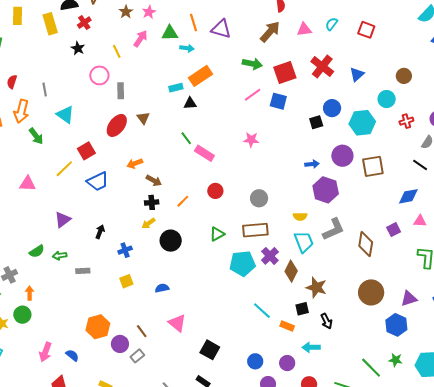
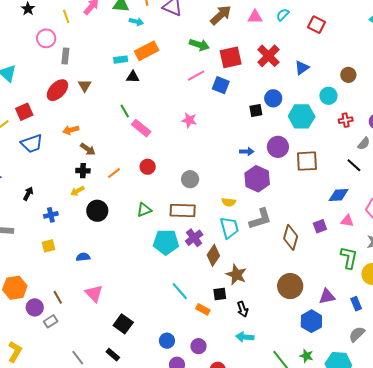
cyan arrow: (311, 347) -> (245, 337), moved

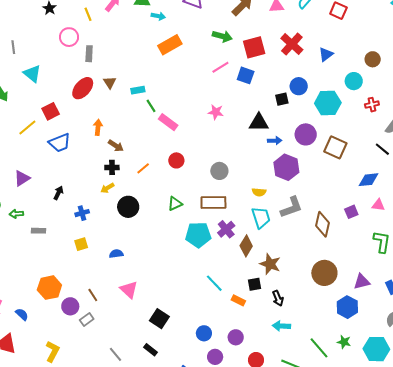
cyan rectangle: (121, 60) -> (138, 90), moved
black triangle: (133, 77) -> (259, 123), moved, size x1.5
orange arrow: (71, 130) -> (98, 127), turned 112
brown square: (307, 161) -> (335, 147), turned 30

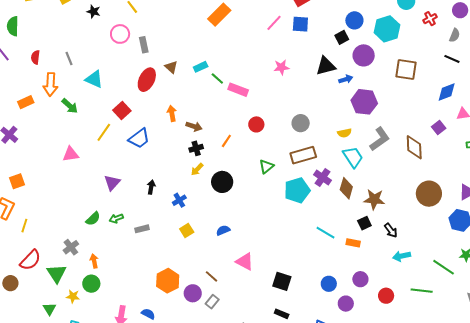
purple circle: (306, 134) -> (364, 55), moved

